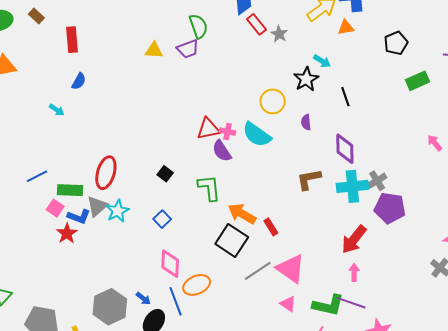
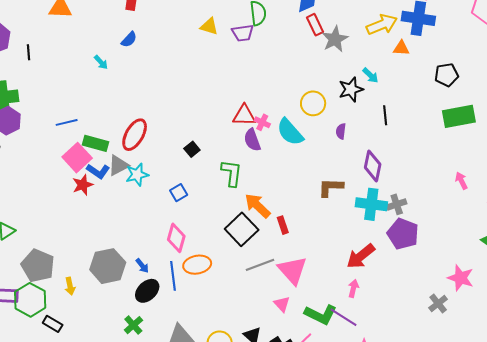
gray star: (279, 34) -> (335, 39), size x1.5
green rectangle: (418, 81) -> (459, 116), size x1.4
pink square: (55, 208) -> (77, 158), size x1.6

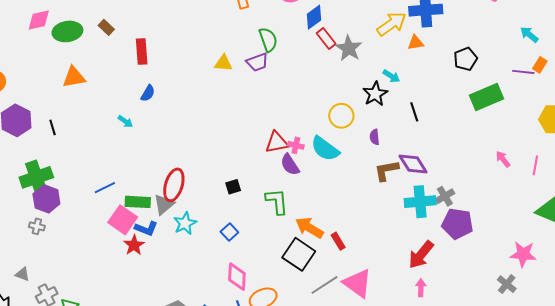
black square: (192, 149) -> (233, 187), turned 35
gray triangle: (118, 165) -> (164, 205), moved
purple diamond: (373, 166) -> (413, 164), turned -32
brown L-shape: (331, 187) -> (386, 170), moved

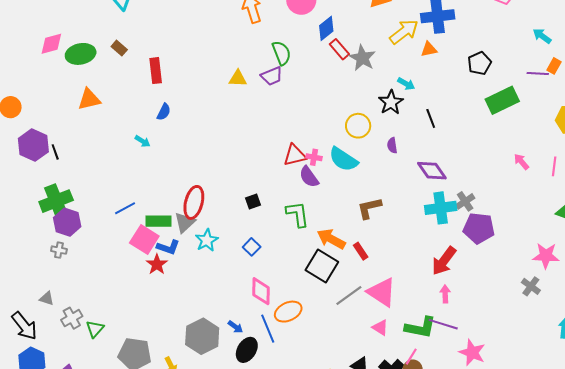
black line: (53, 127) -> (55, 152), moved
brown L-shape: (386, 170) -> (369, 208), moved

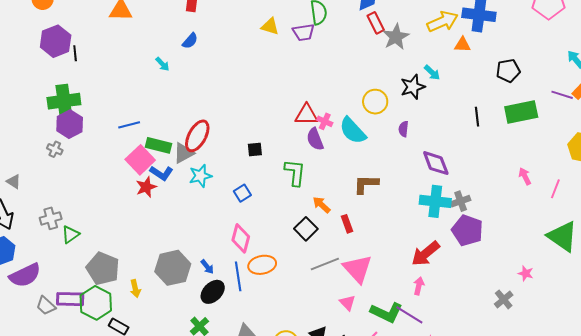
black line: (431, 118) -> (477, 117), moved
orange arrow: (331, 239) -> (322, 205), size x0.7
pink star: (546, 256) -> (526, 273), size x0.6
black square: (322, 266) -> (306, 229), size x0.7
gray triangle: (47, 298) -> (14, 182), moved

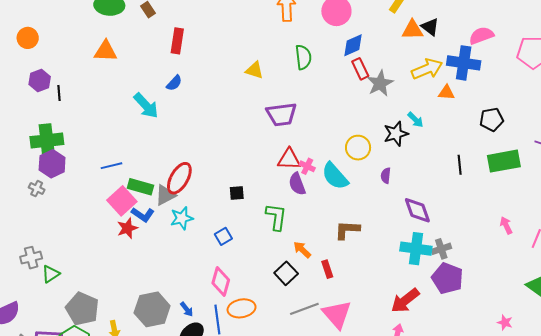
purple trapezoid: (304, 32) -> (281, 114), moved, size x1.4
purple hexagon: (56, 41) -> (40, 81), size x0.7
cyan arrow: (162, 64) -> (146, 106), size x1.8

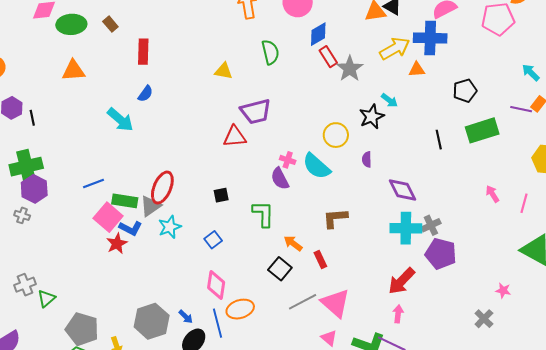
red triangle: (289, 159) -> (235, 137), moved

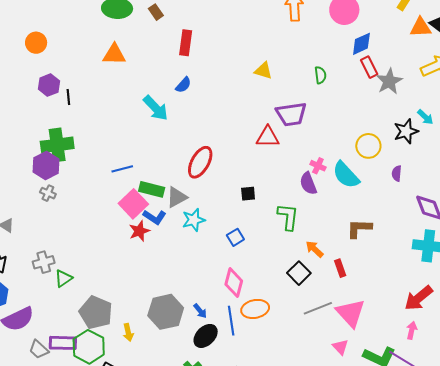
green semicircle: (270, 52) -> (320, 75), moved, size x0.7
red ellipse: (162, 188) -> (200, 162), moved
purple hexagon: (34, 189) -> (46, 165), moved

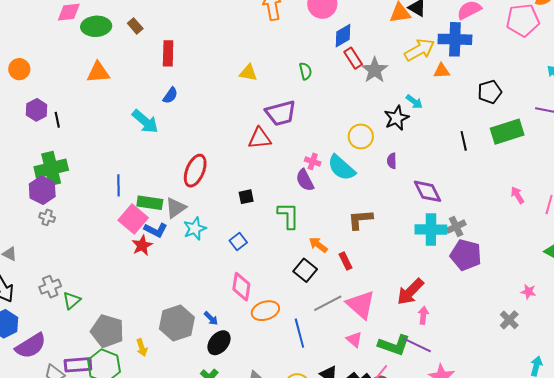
blue line: (122, 169) -> (119, 185), turned -70
red arrow: (419, 298) -> (410, 292), moved
blue line: (231, 321) -> (299, 333), moved

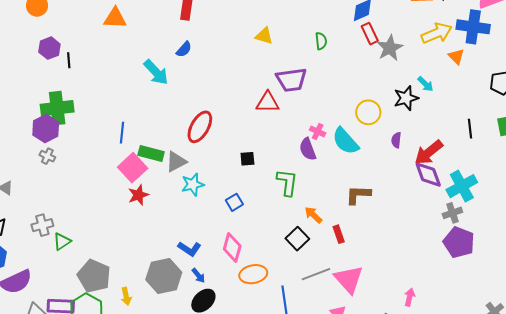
orange triangle: (442, 71) -> (456, 57), turned 42
blue L-shape: (156, 230) -> (189, 249), moved
cyan cross: (431, 230) -> (462, 186), moved, turned -36
red arrow: (410, 292) -> (429, 152), moved

